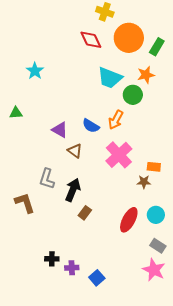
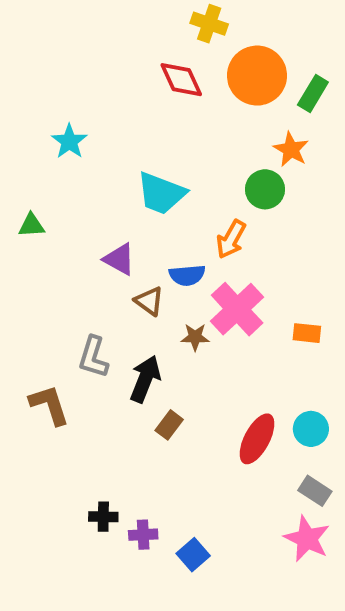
orange star: (146, 75) -> (291, 149), turned -30
cyan trapezoid: (110, 78) -> (161, 193), moved
blue semicircle: (91, 126) -> (187, 275), moved, turned -36
brown star: (144, 182) -> (195, 337), moved

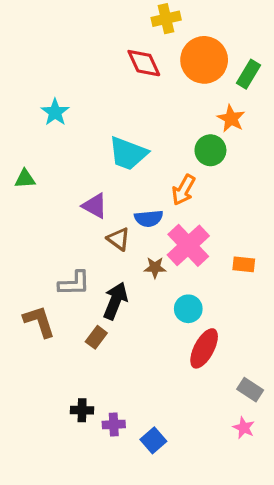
yellow cross: (209, 24) -> (166, 19), turned -32
gray L-shape: (93, 357) -> (74, 283), turned -108
brown rectangle: (169, 425) -> (96, 337), moved
cyan circle: (311, 429) -> (188, 309), moved
pink star: (307, 539) -> (244, 428), size x0.6

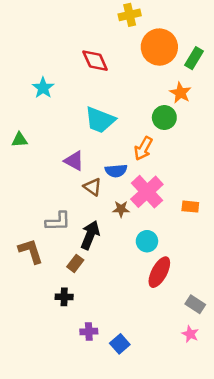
red diamond: (144, 63) -> (95, 61), moved
black cross: (82, 410) -> (64, 297), moved

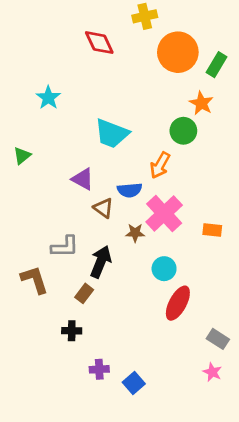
red diamond: (95, 61) -> (99, 43), moved
green triangle: (20, 140) -> (22, 156), turned -35

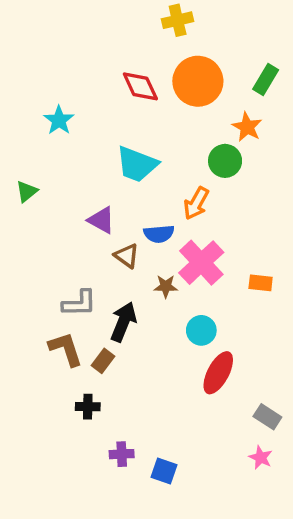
red diamond: (99, 43) -> (140, 86), moved
orange circle: (178, 52) -> (198, 81), moved
brown L-shape: (34, 280) -> (66, 349), moved
blue square: (134, 383) -> (164, 471), turned -30

